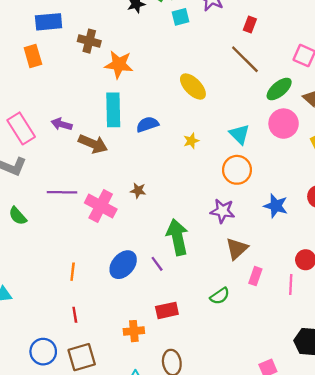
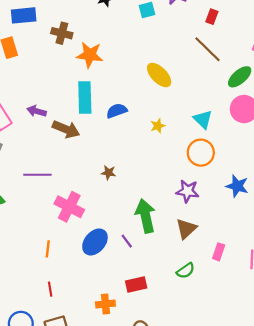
pink cross: (101, 206) -> (69, 207), moved
brown triangle: (237, 249) -> (186, 229), moved

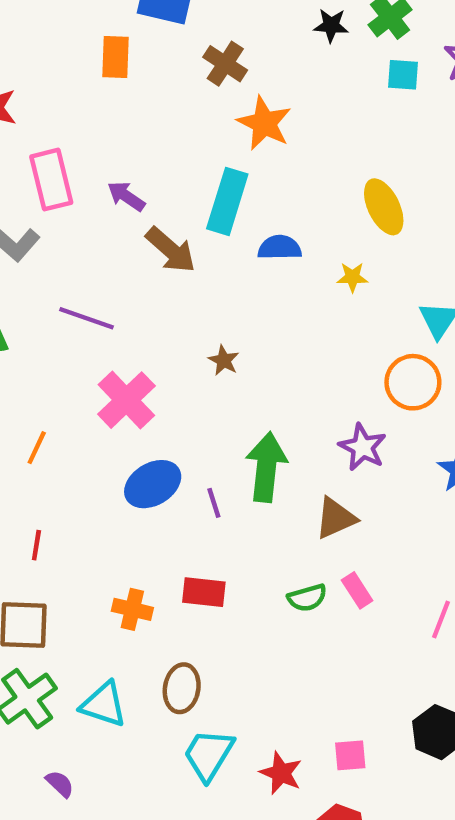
yellow star: (158, 126) -> (352, 277), moved
orange line: (48, 249) -> (37, 448), moved
pink rectangle: (219, 252) -> (357, 590), moved, turned -70

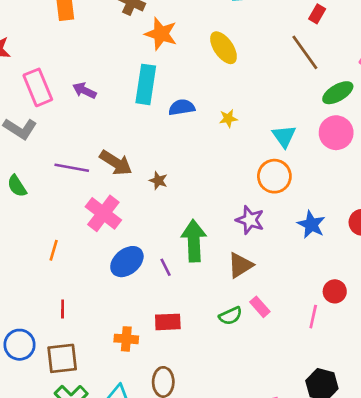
yellow ellipse: (384, 207) -> (223, 48), moved
brown arrow: (171, 250) -> (116, 163), moved

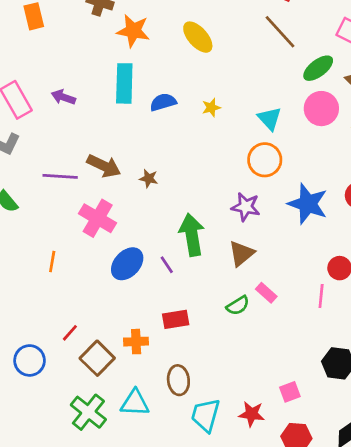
blue star: (311, 225) -> (308, 204), size x1.4
red line: (63, 309) -> (70, 333), moved, turned 48
brown square: (62, 358) -> (97, 358), moved, turned -32

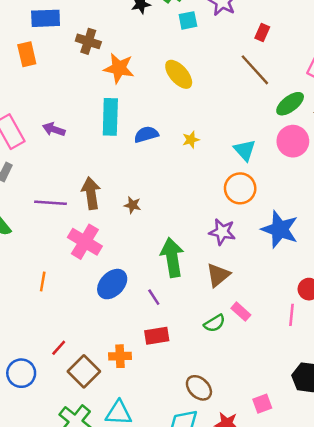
brown arrow: (104, 166) -> (91, 193), turned -124
purple line: (167, 265) -> (154, 297), moved
brown ellipse: (178, 380) -> (199, 388), moved, turned -40

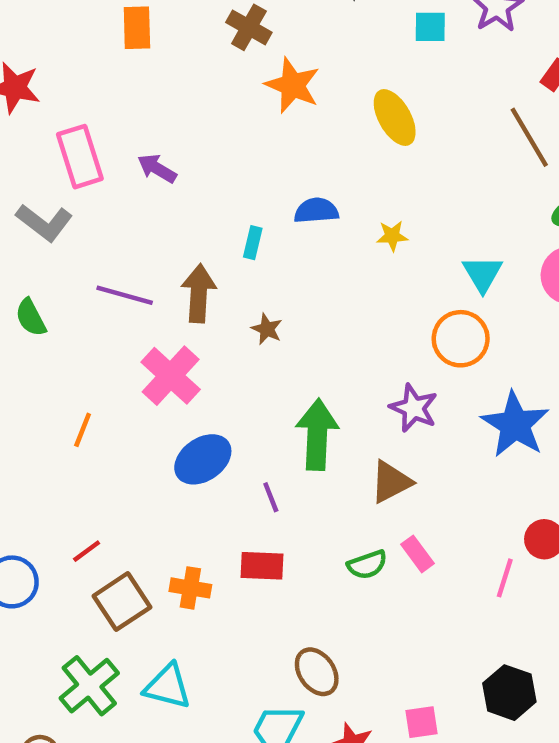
cyan rectangle: (110, 117) -> (253, 243), moved, size x0.5

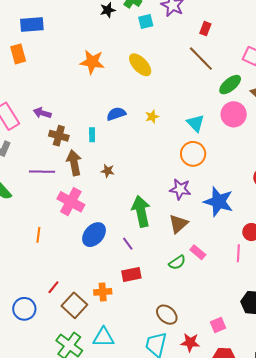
brown cross: (249, 27) -> (59, 136), moved
blue star: (515, 425) -> (218, 202), moved

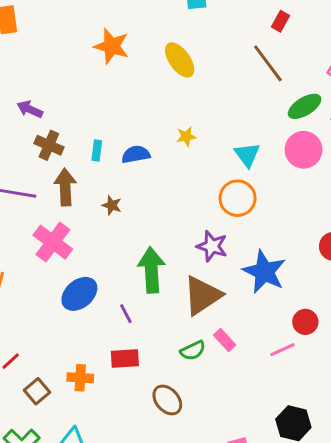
blue semicircle: (116, 114) -> (136, 154), moved
brown triangle: (178, 224) -> (202, 295), size x1.4
pink line: (238, 253) -> (282, 350), turned 54
brown square: (74, 305) -> (37, 391), size x0.7
brown ellipse: (167, 315) -> (167, 400), moved

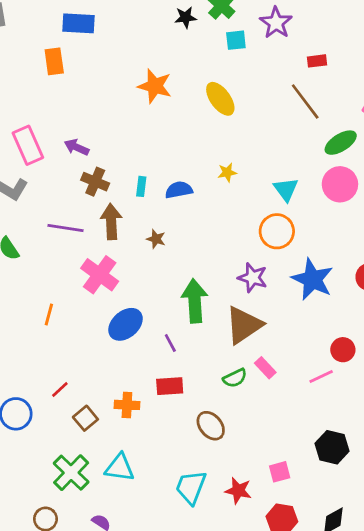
red rectangle: (280, 21) -> (317, 61), turned 54
blue star: (264, 272) -> (312, 279), moved

